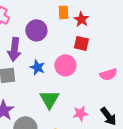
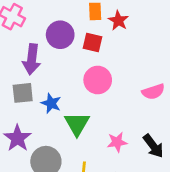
red square: (81, 43) -> (93, 42), moved
blue star: (37, 67) -> (51, 103), moved

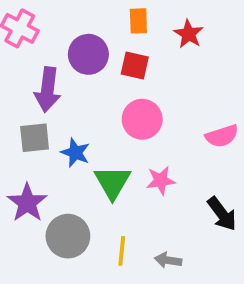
red star: (118, 20) -> (189, 34), moved
pink star: (117, 142) -> (161, 180), moved

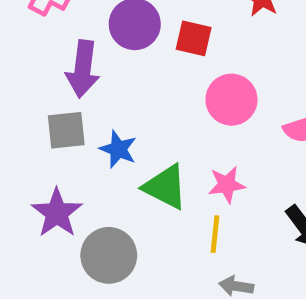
pink circle: (142, 119) -> (231, 100), moved
green triangle: (112, 182) -> (165, 187), turned -33
yellow line: (122, 251) -> (215, 234), moved

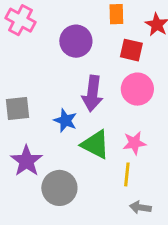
red square: (194, 38) -> (131, 50), moved
purple arrow: (83, 69) -> (92, 94), moved
gray square: (66, 130) -> (17, 109), moved

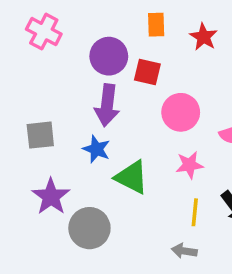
red square: (131, 50) -> (147, 72), moved
purple arrow: (92, 94) -> (107, 105), moved
pink star: (134, 143) -> (189, 165), moved
yellow line: (127, 174) -> (195, 212), moved

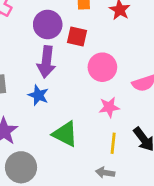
green triangle: (132, 177) -> (65, 134), moved
gray circle: (89, 228) -> (21, 167), moved

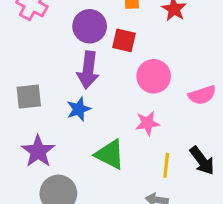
blue star: (38, 95) -> (79, 109), turned 30
pink star: (109, 107) -> (147, 123), moved

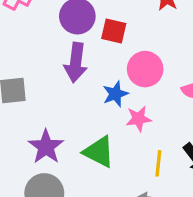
blue star: (79, 109) -> (115, 94), moved
purple star: (38, 151) -> (46, 147), moved

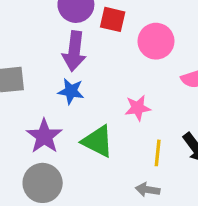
pink circle: (145, 69) -> (156, 41), moved
blue star: (115, 94) -> (71, 91), moved, turned 30

